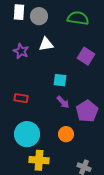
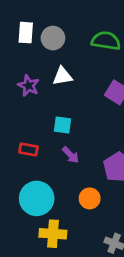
cyan square: (60, 80) -> (62, 125), moved
purple arrow: (63, 102) -> (71, 155), moved

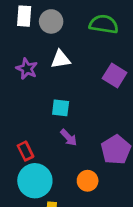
red rectangle: (28, 149) -> (25, 151), moved, turned 54

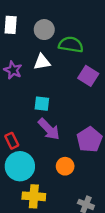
gray circle: (51, 21) -> (44, 30), moved
green semicircle: (104, 24) -> (71, 45), moved
purple arrow: (69, 138) -> (49, 129), size x1.5

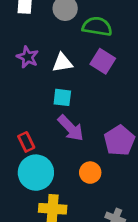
white triangle: (42, 62) -> (62, 63), moved
purple square: (88, 76) -> (103, 61), moved

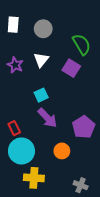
green semicircle: (97, 26) -> (82, 44), moved, turned 50
white triangle: (62, 63) -> (41, 60), moved, turned -42
cyan square: (62, 97) -> (41, 95), turned -32

